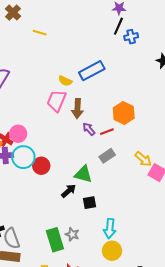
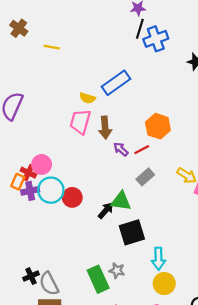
blue cross: (131, 37) -> (156, 39), size x1.5
black arrow: (69, 191) -> (106, 210), moved
black square: (89, 203) -> (132, 232), size x1.6

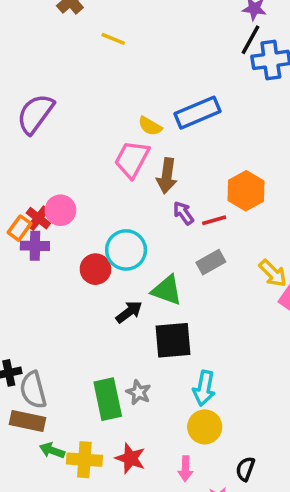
cyan circle: (51, 190) -> (126, 250), moved
black arrow: (106, 210) -> (129, 312), moved

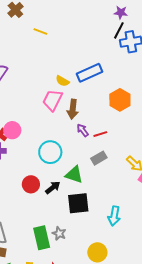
orange hexagon: (246, 191) -> (120, 100), moved
red circle: (95, 269) -> (31, 184), moved
cyan arrow: (204, 388) -> (114, 216), moved

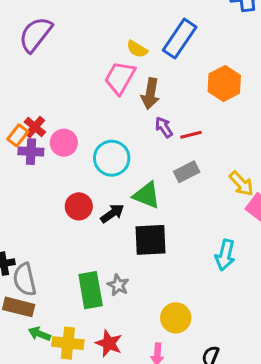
blue rectangle: (89, 73) -> (180, 39), turned -35
pink circle: (12, 130) -> (64, 143), moved
cyan arrow: (114, 216) -> (225, 255), moved

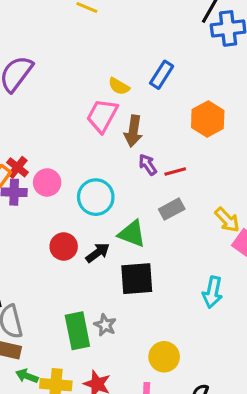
blue rectangle: (180, 39) -> (162, 75), size x0.7

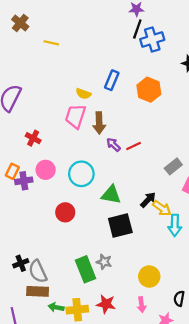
orange hexagon: (208, 119) -> (149, 90), moved
red cross: (18, 167) -> (33, 138), moved
gray rectangle: (172, 209) -> (173, 166), moved
yellow arrow: (227, 220) -> (162, 208), moved
black arrow: (98, 253) -> (148, 200), moved

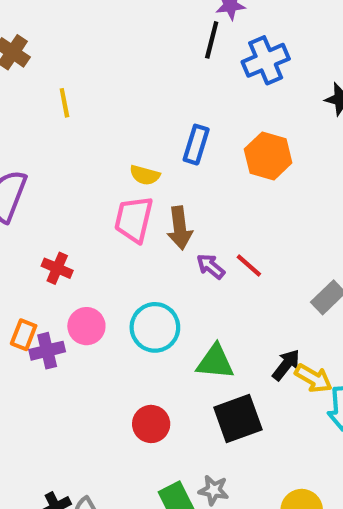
black line: (137, 29) -> (212, 40), moved
yellow line: (51, 43) -> (64, 103), moved, turned 72
red line: (134, 146) -> (249, 265), turned 72
red circle: (65, 212) -> (151, 424), moved

